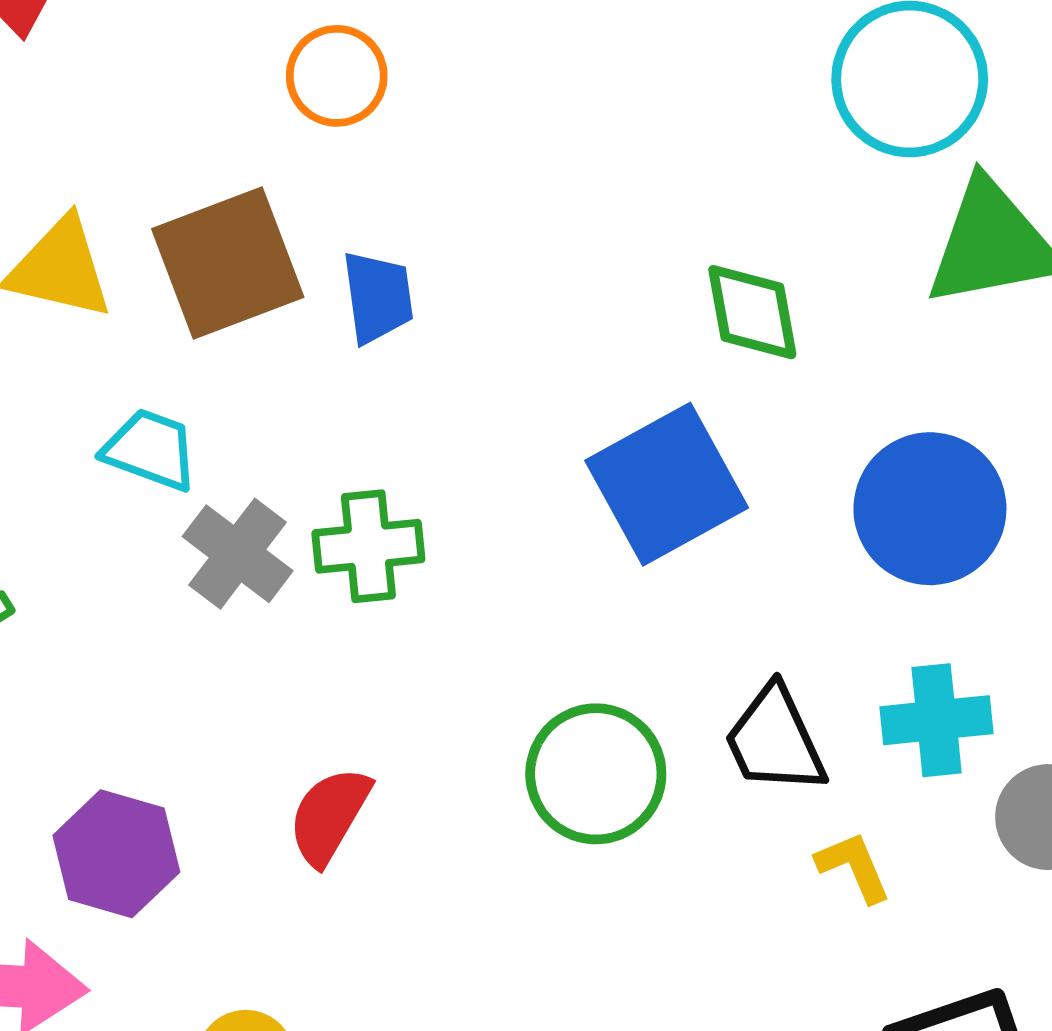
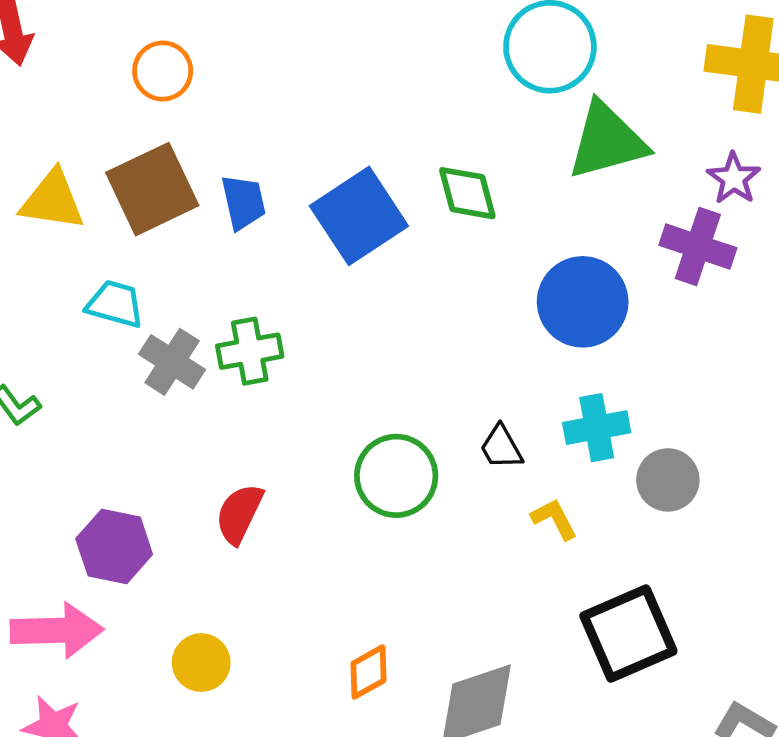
orange circle: (337, 76) -> (163, 71), moved
blue square: (667, 484) -> (359, 216), moved
black trapezoid: (775, 740) -> (501, 447), size x0.7

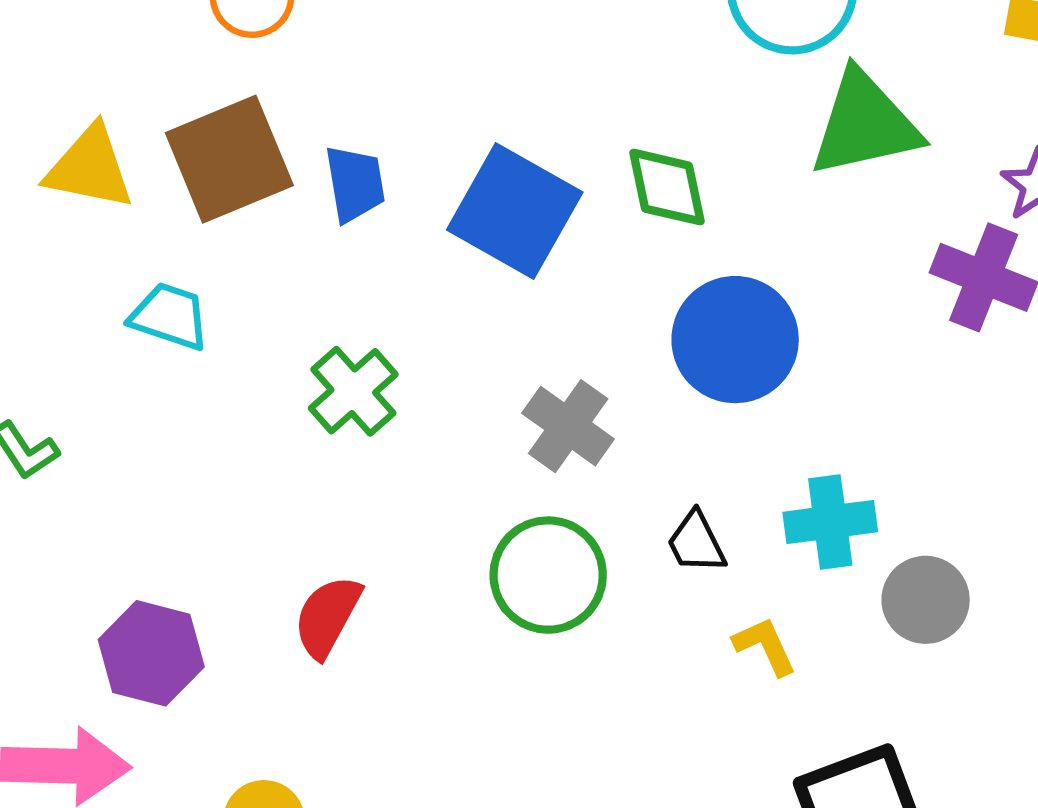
blue square: (359, 216) -> (515, 211), turned -30
blue circle: (583, 302) -> (735, 340), moved
green cross: (250, 351) -> (353, 391), turned -34
gray cross: (172, 362) -> (568, 426), moved

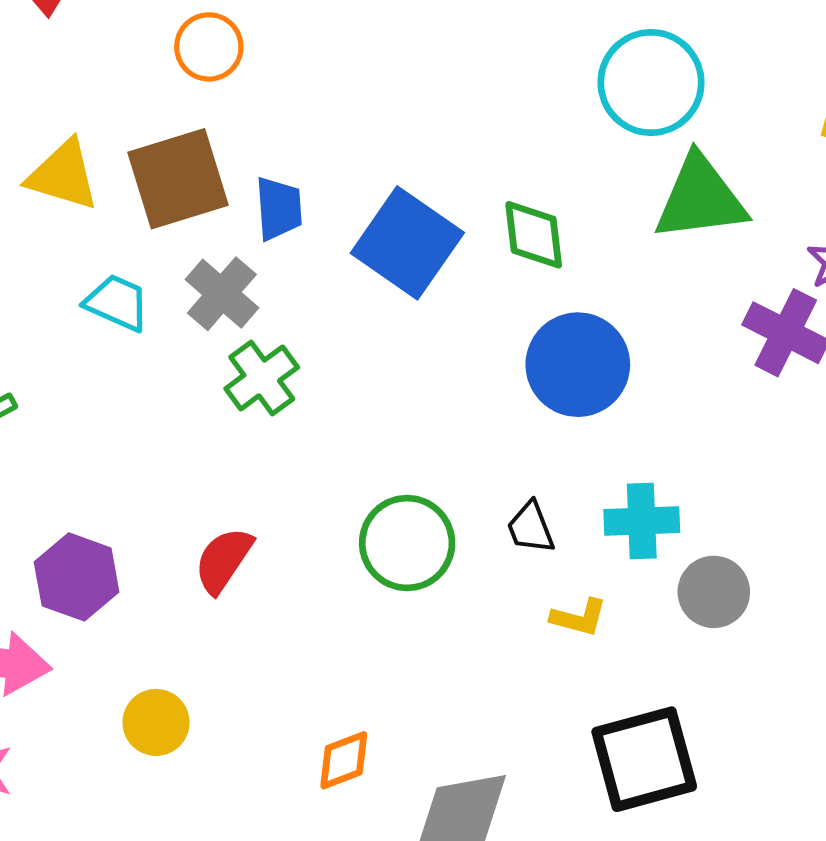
gray cross: (568, 426) -> (222, 294), moved
yellow L-shape: (765, 646) -> (579, 618), turned 124

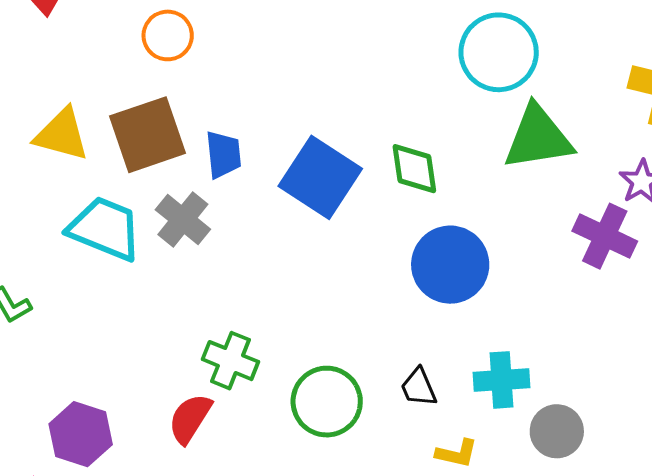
cyan trapezoid: (117, 303) -> (105, 229), size x1.5
green cross: (262, 378) -> (230, 361), moved, turned -30

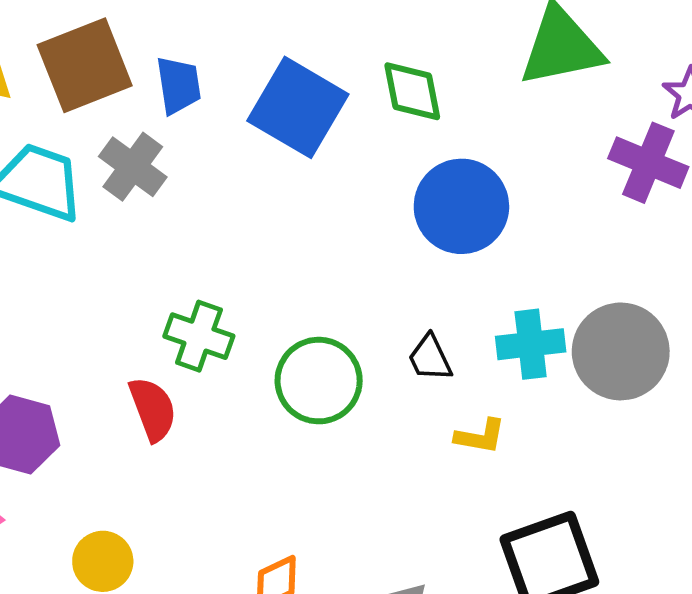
red semicircle: (190, 418) -> (153, 409), turned 130
gray circle: (557, 431) -> (621, 351), moved, size x1.5

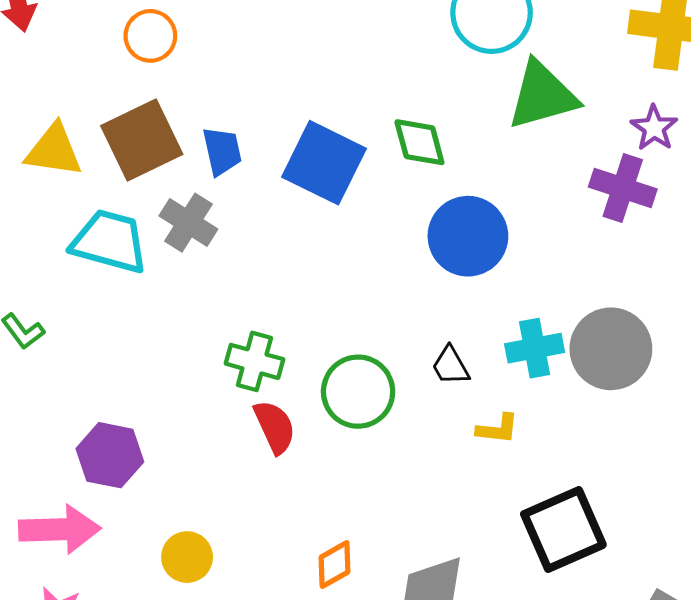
red semicircle: (153, 409) -> (275, 427), moved

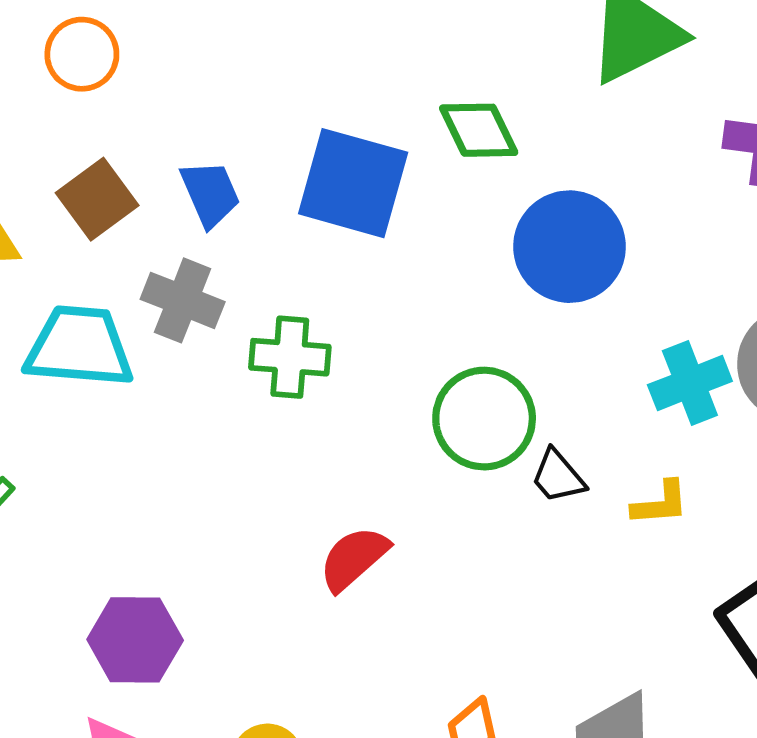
brown square: (142, 140) -> (97, 199), size x0.7
green cross: (254, 361) -> (290, 357), moved
black trapezoid: (451, 366) -> (558, 476), moved
green circle: (358, 392) -> (484, 419), moved
red semicircle: (275, 427) -> (354, 558), turned -96

